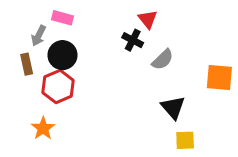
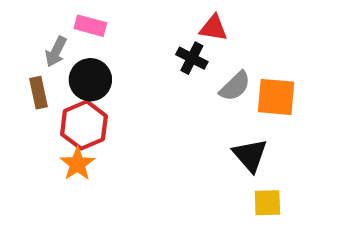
red triangle: (148, 19) -> (213, 28), turned -42
orange square: (219, 78) -> (276, 97), moved
orange star: (43, 128) -> (77, 164), moved

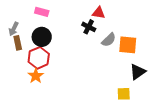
gray arrow: (56, 52) -> (14, 29), moved
black triangle: (250, 155) -> (138, 72), moved, turned 36

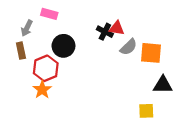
red triangle: (99, 13) -> (117, 28), moved
gray arrow: (14, 29) -> (27, 28), moved
black circle: (42, 37) -> (63, 46), moved
black triangle: (138, 72) -> (163, 85), turned 36

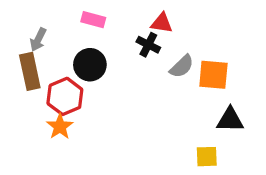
pink rectangle: (49, 14) -> (93, 20), moved
red triangle: (117, 28) -> (162, 23), moved
brown rectangle: (21, 51) -> (30, 71), size x1.5

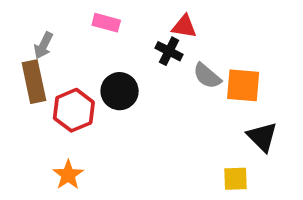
black circle: (90, 65) -> (120, 91), moved
gray semicircle: (182, 66) -> (207, 76), turned 84
black triangle: (230, 120) -> (262, 137), turned 44
orange star: (60, 126) -> (68, 175), moved

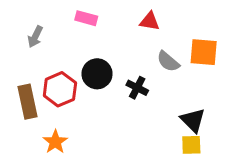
black cross: (169, 51) -> (137, 88), moved
brown rectangle: (34, 82) -> (27, 102), moved
orange square: (243, 85) -> (204, 52), moved
black triangle: (262, 137) -> (193, 120), moved

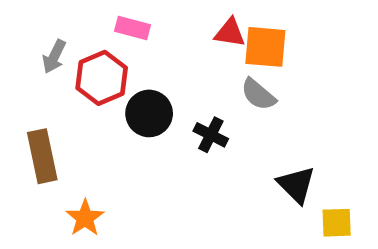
orange square: (204, 52) -> (265, 47), moved
red hexagon: (60, 89) -> (102, 78), moved
yellow square: (191, 145) -> (337, 223), moved

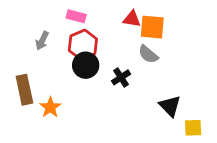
gray arrow: (54, 56) -> (42, 41), moved
red hexagon: (102, 78) -> (83, 45), moved
black cross: (211, 135) -> (121, 77), turned 30
orange star: (85, 218) -> (50, 107), moved

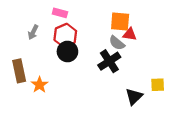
red triangle: (132, 19) -> (130, 34), moved
black cross: (121, 77) -> (109, 61), moved, size x1.5
black triangle: (170, 106) -> (134, 97), moved, turned 30
yellow square: (193, 128) -> (158, 85), moved

